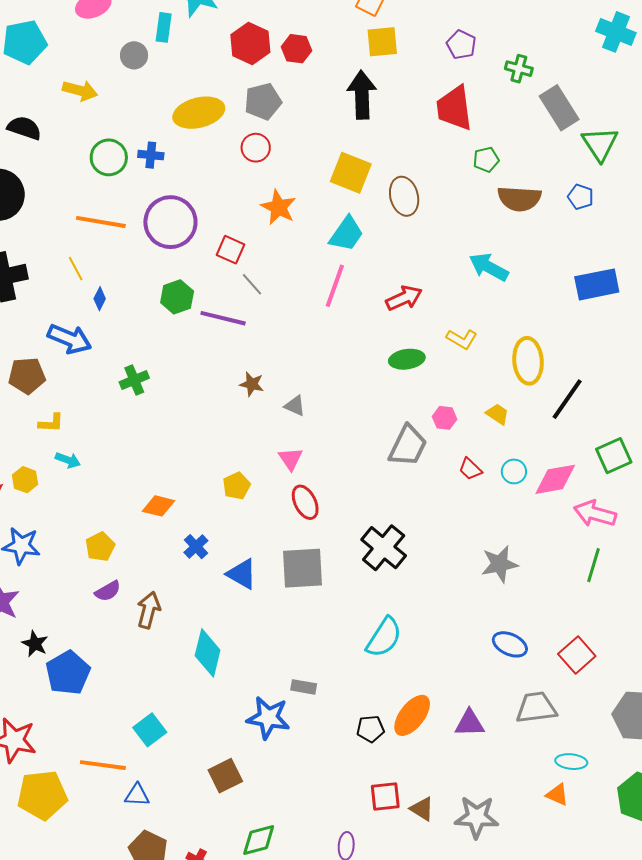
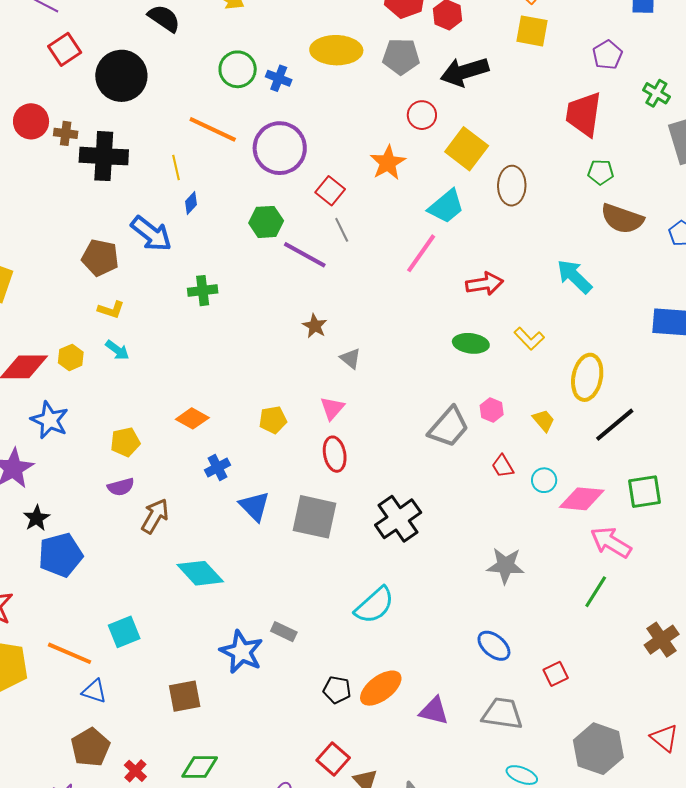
black arrow: (362, 95) -> (465, 72), moved, turned -120
red circle: (256, 148) -> (422, 115), moved
cyan diamond: (208, 653) -> (200, 573), turned -72
red square: (577, 655) -> (556, 674), size x0.7
red square: (385, 796) -> (333, 759), turned 32

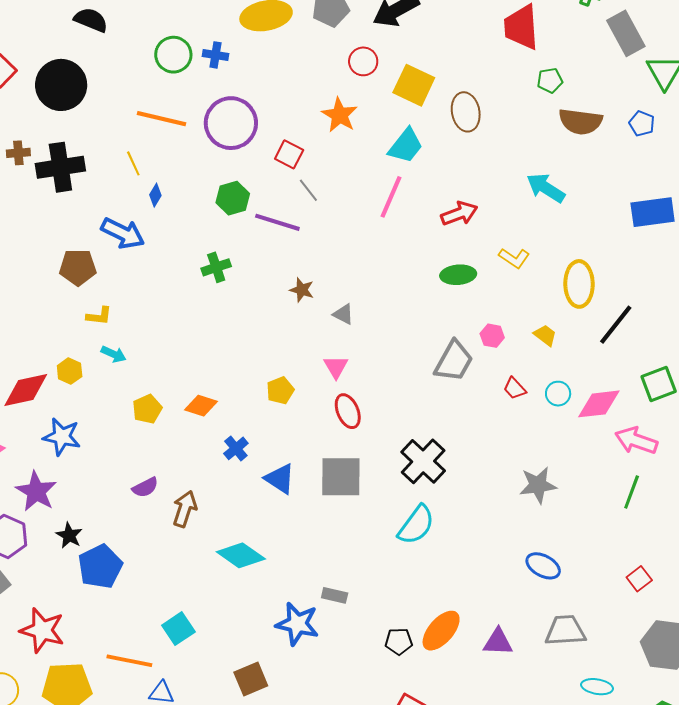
green cross: (203, 291) -> (216, 267), moved
yellow pentagon: (125, 442) -> (147, 409), moved
cyan semicircle: (374, 605) -> (416, 525), moved
red square: (556, 674) -> (639, 579), moved

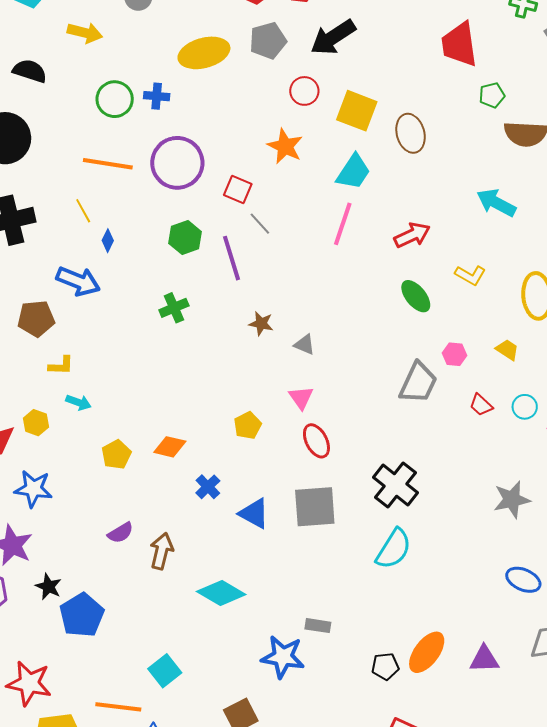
purple line: (277, 222) -> (231, 258), turned 60
green ellipse: (458, 275) -> (416, 296), turned 60

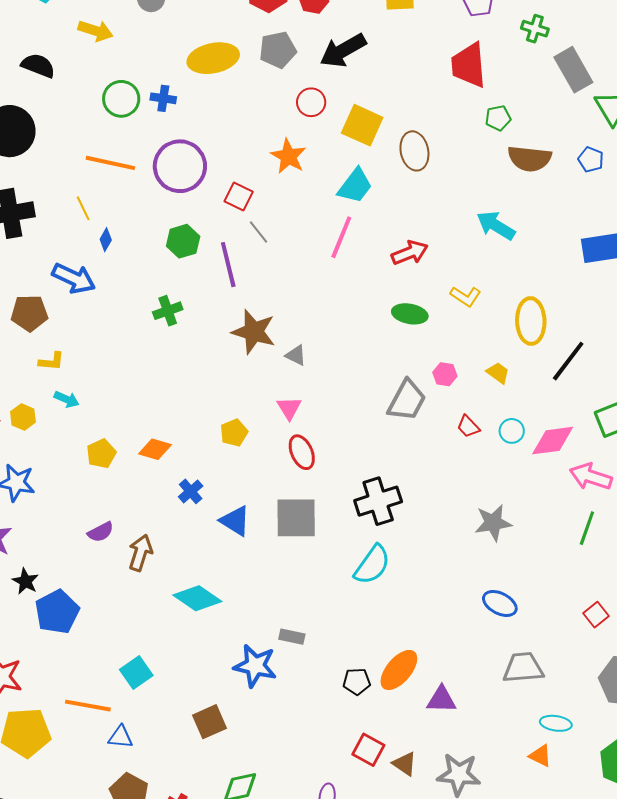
green ellipse: (416, 296) -> (410, 314), turned -44
brown star: (261, 324) -> (254, 332), size x1.8
black cross: (396, 485) -> (378, 501), turned 30
purple triangle: (484, 659) -> (442, 700), moved

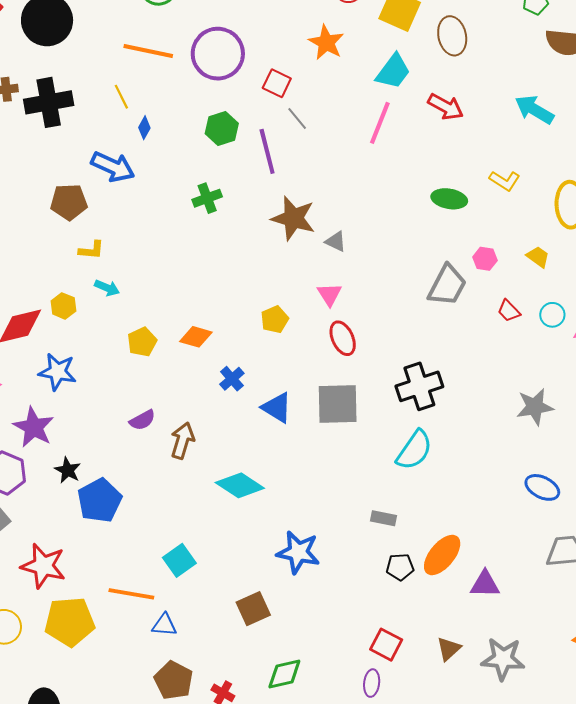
red arrow: (410, 253) -> (446, 107), moved, turned 51
gray rectangle: (292, 637) -> (383, 518), moved
red square: (368, 750) -> (386, 645), moved
brown triangle: (405, 764) -> (449, 649), turned 44

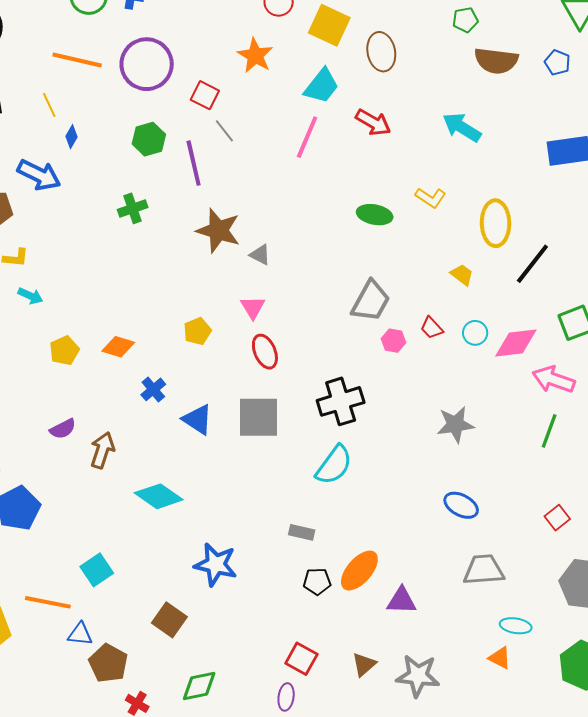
pink hexagon: (485, 259) -> (393, 341), moved
brown square: (253, 609) -> (169, 620), turned -32
brown pentagon: (174, 680) -> (108, 663), moved

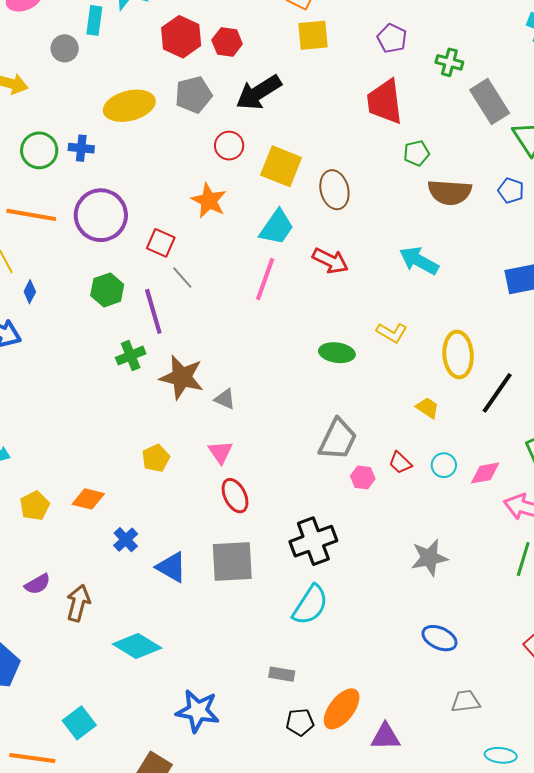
green cross: (133, 208) -> (131, 356), moved
yellow pentagon: (197, 331) -> (156, 458), moved
pink diamond: (516, 343) -> (485, 473), size x0.7
gray trapezoid: (484, 570) -> (466, 701), size x0.7

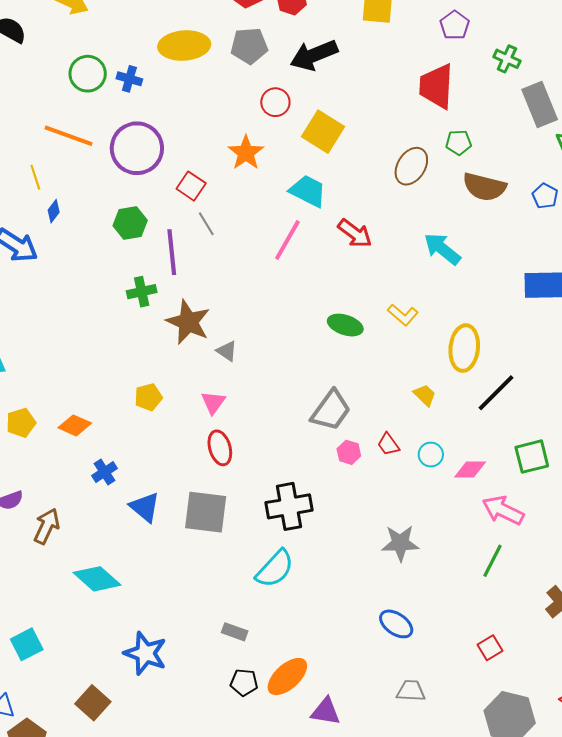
brown ellipse: (334, 190) -> (411, 166), moved, turned 36
cyan trapezoid: (277, 227) -> (308, 191), turned -108

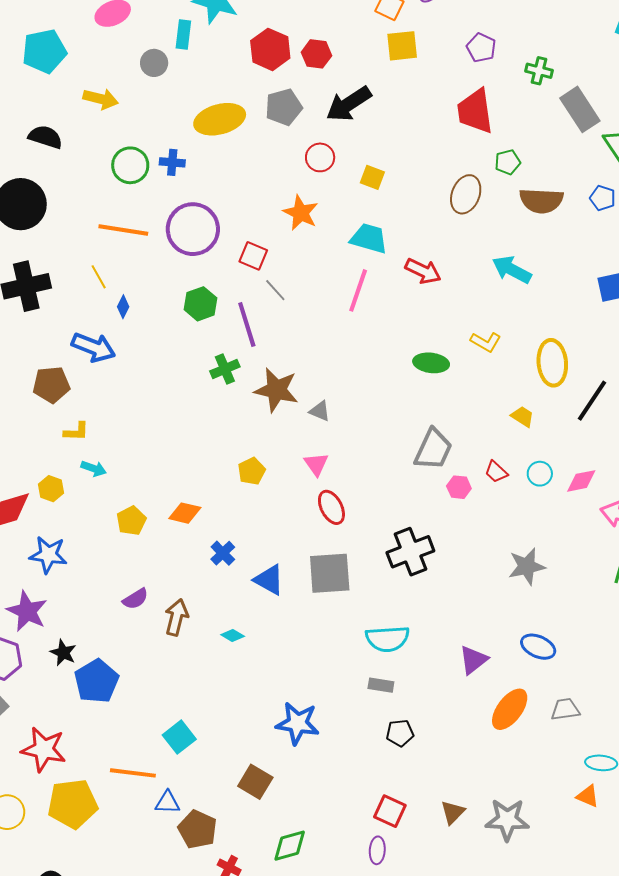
yellow square: (323, 132) -> (372, 177), size x0.6
cyan semicircle: (275, 569) -> (388, 639), moved, turned 54
cyan diamond: (97, 579) -> (233, 636), moved, size x0.5
orange ellipse: (287, 677) -> (510, 709), moved
purple triangle: (326, 712) -> (473, 660), moved, turned -36

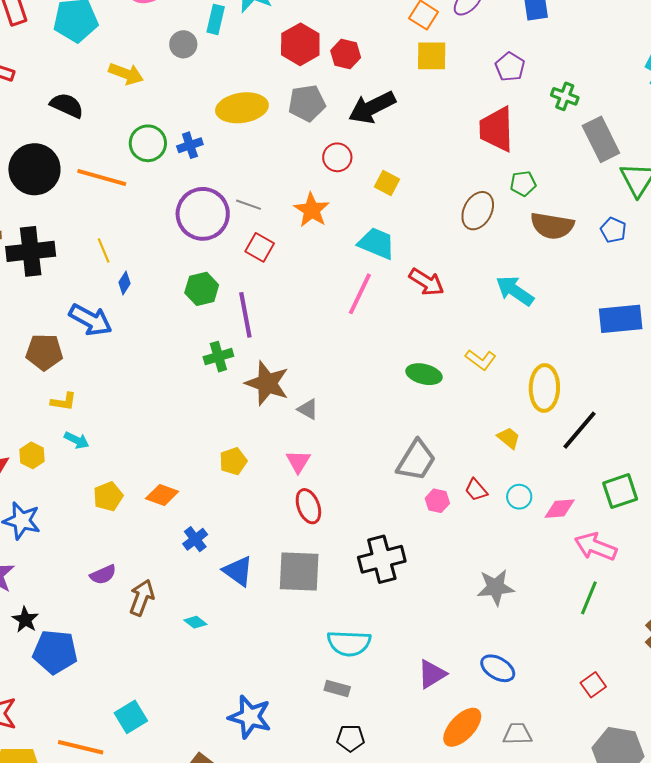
blue cross: (172, 162) -> (190, 145), turned -30
orange line: (123, 230) -> (102, 177), moved
gray line: (275, 290) -> (248, 205), moved, turned -35
blue pentagon: (97, 681) -> (55, 652), turned 30

